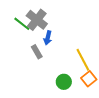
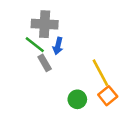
gray cross: (37, 20) -> (45, 24), turned -35
green line: (22, 24) -> (35, 45), moved

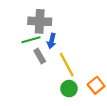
green line: (35, 45) -> (31, 40), turned -54
yellow line: (100, 73) -> (67, 65), moved

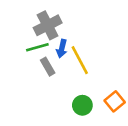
gray cross: (40, 21) -> (48, 25), turned -30
yellow line: (67, 65) -> (80, 60), moved

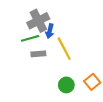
blue arrow: (62, 49) -> (50, 31), moved
gray rectangle: (48, 67) -> (38, 54), turned -64

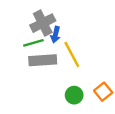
gray rectangle: (38, 54) -> (43, 60), size x1.6

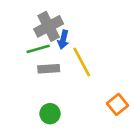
gray rectangle: (43, 60) -> (49, 69), size x0.7
green circle: (74, 95) -> (50, 114), moved

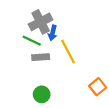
green line: (38, 49) -> (32, 41), turned 42

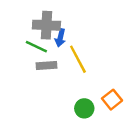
gray cross: (41, 22) -> (46, 25), turned 30
green circle: (42, 94) -> (84, 108), moved

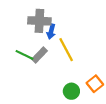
green line: (36, 47) -> (25, 55), moved
gray rectangle: (46, 66) -> (39, 55), turned -42

